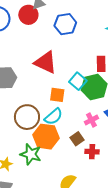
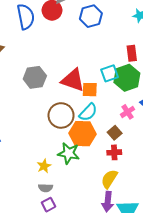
red triangle: (46, 62) -> (73, 80), moved
cyan square: (78, 81) -> (110, 73), turned 36
red cross: (92, 152) -> (114, 152), moved

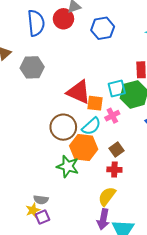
gray hexagon: (35, 77) -> (32, 67), moved
pink cross: (128, 112) -> (112, 116), moved
yellow star: (44, 166) -> (33, 210), moved

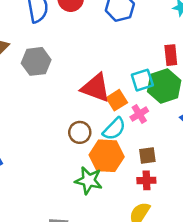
orange square: (95, 103) -> (117, 100), turned -35
brown circle: (63, 127) -> (80, 132), size x0.7
brown square: (117, 150) -> (147, 156), turned 32

